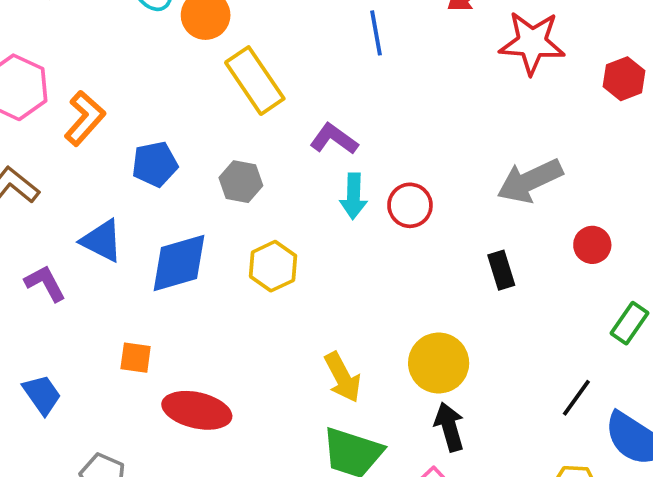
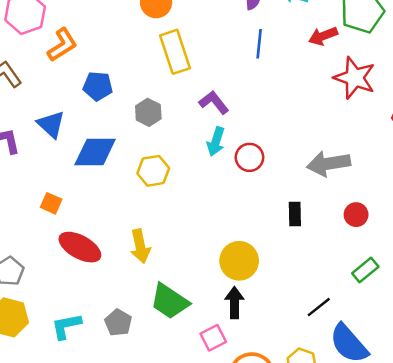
yellow arrow: (343, 377) -> (140, 246), moved

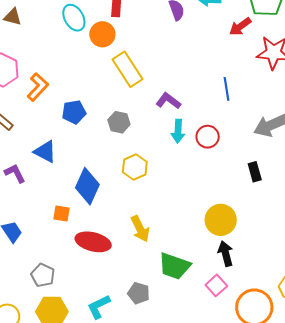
blue line: (259, 44) -> (227, 89), moved
blue diamond: (95, 152) -> (87, 186), moved, turned -51

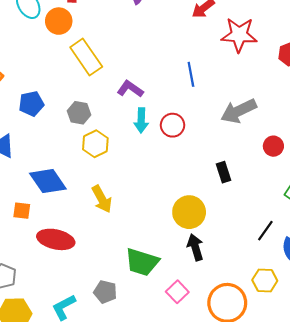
yellow hexagon: (135, 167) -> (95, 144), moved
black rectangle: (255, 172) -> (224, 172), moved
blue diamond: (87, 186) -> (48, 181), turned -57
yellow arrow: (140, 229) -> (102, 199), moved
pink square: (216, 285) -> (177, 292), moved

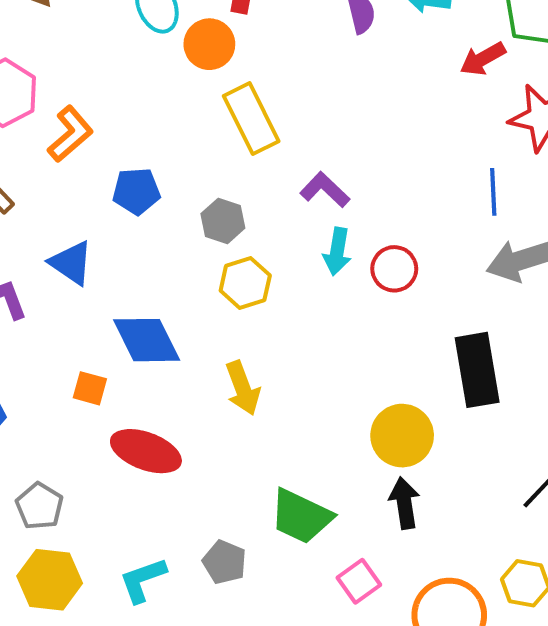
blue line: (191, 74) -> (493, 192), moved
black rectangle: (224, 172) -> (477, 370), size x1.8

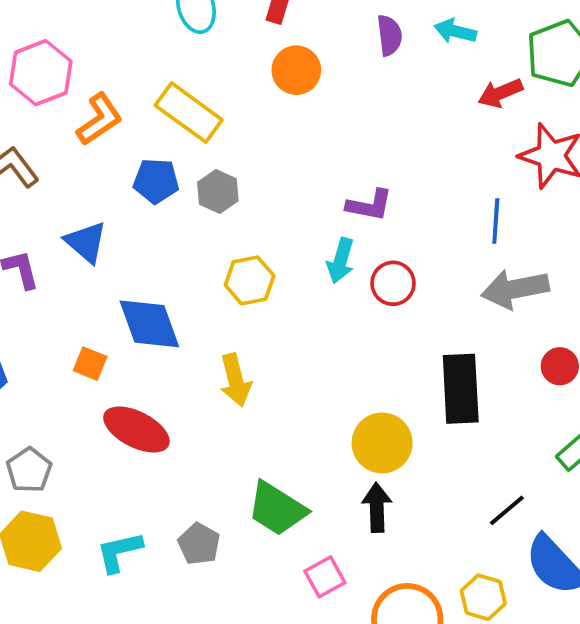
orange circle: (209, 44) -> (296, 70), moved
yellow rectangle: (251, 119) -> (189, 113), moved, turned -34
purple L-shape: (325, 190) -> (369, 205), moved, turned 141
gray hexagon: (223, 221) -> (218, 192), moved

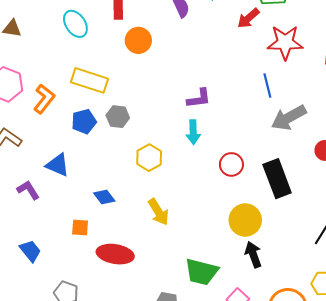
red circle: (393, 283) -> (231, 164), moved
blue diamond: (149, 324) -> (104, 197), size x0.6

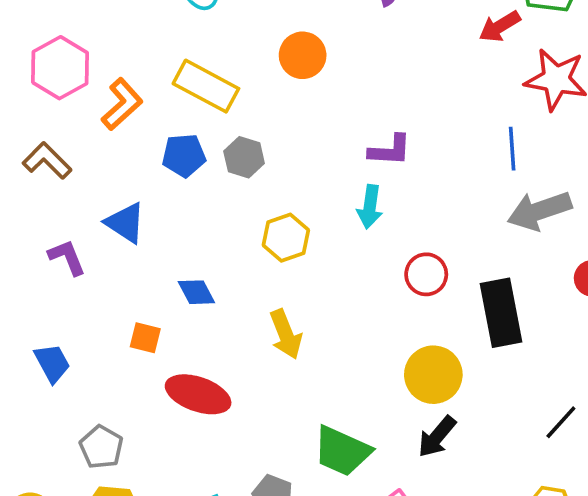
orange circle: (138, 40) -> (303, 55), moved
black arrow: (253, 254) -> (437, 437), turned -130

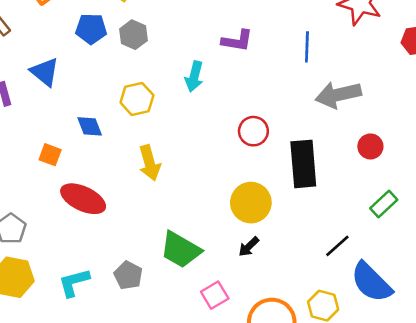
blue line: (512, 149) -> (307, 47), moved
cyan arrow: (370, 207) -> (194, 76), moved
yellow hexagon: (286, 238) -> (137, 99), moved
black arrow: (437, 437) -> (249, 247), size x0.7

